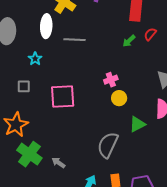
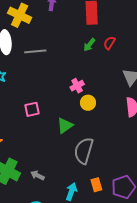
red semicircle: (150, 34) -> (109, 43), moved
pink square: (63, 96) -> (32, 109), size x0.6
green triangle: (137, 124) -> (65, 126), moved

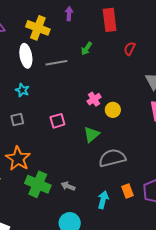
green arrow: (89, 45) -> (87, 49), moved
pink cross: (77, 86) -> (94, 99), moved
gray semicircle: (84, 151) -> (112, 158), turned 64

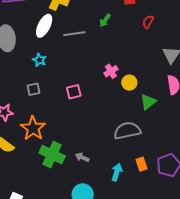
white ellipse: (26, 56) -> (44, 26), turned 35
green triangle: (92, 134) -> (148, 102), moved

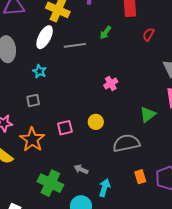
yellow circle: (129, 83) -> (96, 122), moved
pink square: (74, 92) -> (65, 128), moved
green cross: (52, 155) -> (50, 183), moved
cyan arrow: (117, 172) -> (105, 188), moved

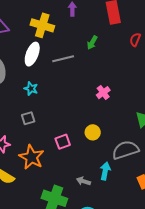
cyan arrow: (105, 188) -> (105, 171), moved

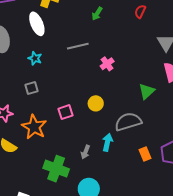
white ellipse: (32, 54) -> (37, 24), turned -45
gray line: (63, 59) -> (78, 46), moved
gray arrow: (83, 181) -> (85, 152), turned -88

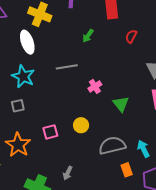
cyan star: (35, 58) -> (23, 76), size x1.6
green triangle: (147, 91) -> (121, 104), moved, turned -30
cyan arrow: (107, 142) -> (143, 149), moved, turned -42
orange rectangle: (145, 154) -> (127, 170), moved

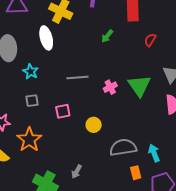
gray line: (67, 67) -> (77, 78), moved
cyan star: (23, 76) -> (31, 72), moved, size x0.7
green triangle: (121, 104) -> (139, 86), moved, size x1.4
pink square: (50, 132) -> (63, 111), moved

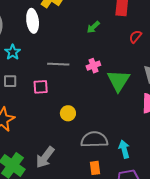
pink cross: (110, 87) -> (93, 66), moved
pink square: (63, 111) -> (41, 87), moved
gray arrow: (77, 172) -> (45, 157), size x1.6
orange rectangle: (136, 173) -> (95, 168), moved

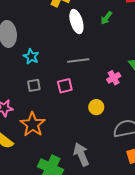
white ellipse: (33, 21) -> (76, 22), moved
pink cross: (93, 66) -> (114, 78), moved
gray arrow: (45, 157) -> (81, 154), turned 130

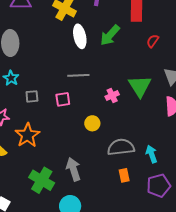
green arrow: (106, 18) -> (110, 35), size x1.6
cyan star: (31, 56) -> (11, 78), moved

